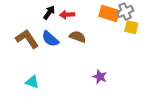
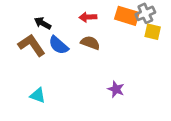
black arrow: (49, 12) -> (43, 23), moved, turned -96
red arrow: (67, 15) -> (88, 17), moved

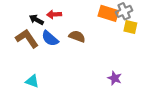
red arrow: (88, 17) -> (54, 14), moved
purple star: (116, 89) -> (115, 78), moved

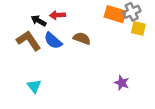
cyan triangle: (32, 81) -> (34, 86), turned 32

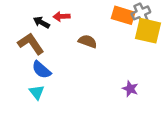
yellow square: (138, 28) -> (148, 31), size x1.6
blue semicircle: (53, 41) -> (41, 70), moved

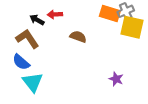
blue semicircle: (41, 70) -> (21, 62), moved
cyan triangle: (37, 92) -> (33, 82), size x1.5

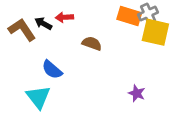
brown L-shape: (27, 39) -> (22, 30), moved
blue semicircle: (21, 62) -> (52, 70), moved

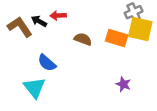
orange rectangle: (129, 16) -> (117, 38), moved

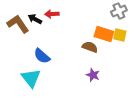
yellow square: (140, 29) -> (120, 35), moved, size x0.6
brown semicircle: (83, 39) -> (90, 47), moved
purple star: (123, 84) -> (93, 75), moved

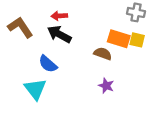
gray cross: (119, 11) -> (136, 12), turned 35
black arrow: (35, 19) -> (59, 34), moved, size x1.5

